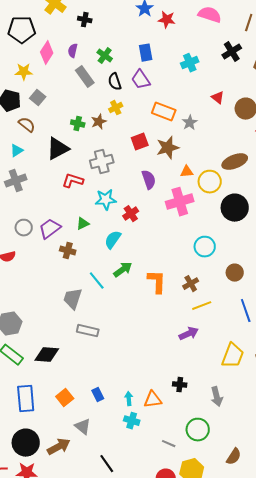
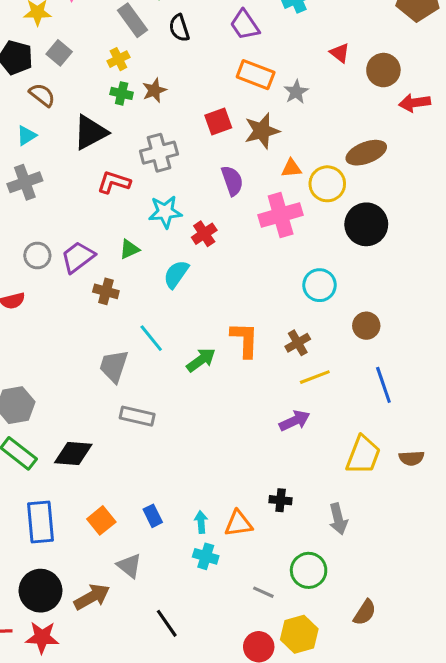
purple trapezoid: (141, 80) -> (245, 25), moved
yellow cross: (116, 108) -> (118, 59), moved
green arrow: (123, 270) -> (201, 360), moved

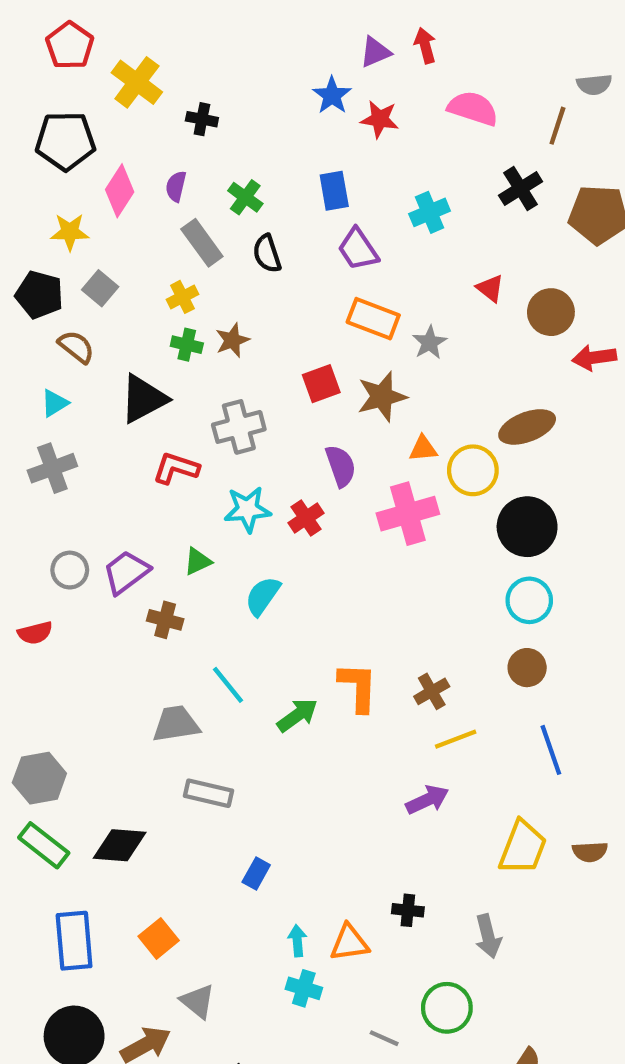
red cross: (204, 234) -> (306, 518), moved
cyan circle: (319, 285) -> (529, 600), moved
gray trapezoid: (114, 366) -> (176, 724), turned 63
blue rectangle: (153, 516) -> (256, 873), moved, turned 55

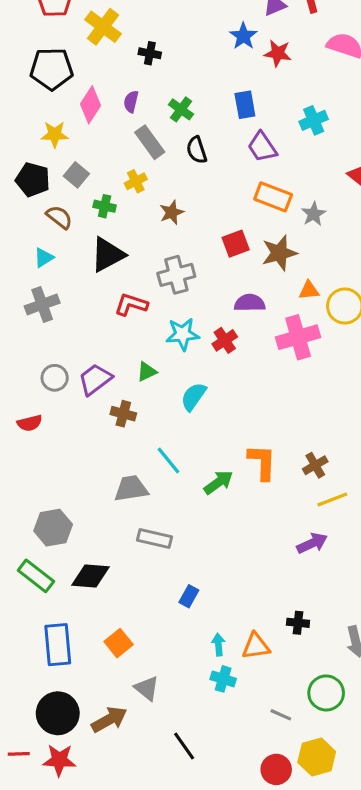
green cross: (187, 345) -> (105, 206), moved
purple semicircle: (341, 466) -> (250, 303), turned -72
gray hexagon: (39, 778) -> (53, 528), moved

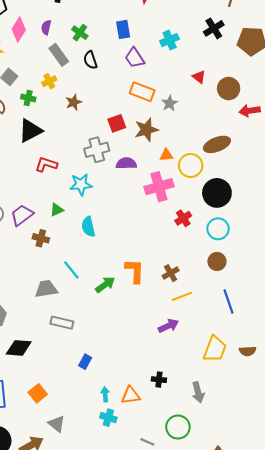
gray cross: (176, 275) -> (97, 150), moved
red cross: (225, 340) -> (183, 218), moved
cyan semicircle: (193, 397) -> (88, 227), turned -48

